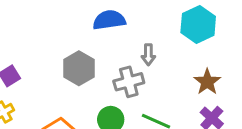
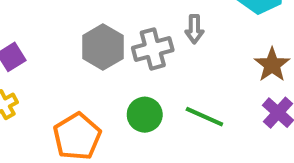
gray cross: (129, 82) -> (153, 49), moved

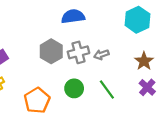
gray arrow: (194, 29) -> (101, 55), moved, turned 72
green line: (204, 117) -> (107, 90), turned 30

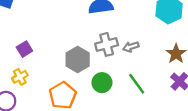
gray hexagon: (51, 51) -> (78, 59), moved

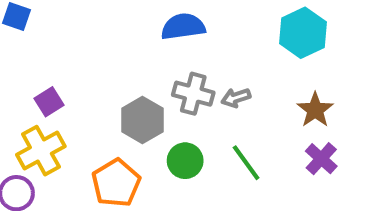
gray cross: (107, 44) -> (193, 94), turned 30
yellow cross: (20, 77) -> (41, 151), size x1.6

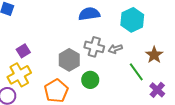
cyan hexagon: (303, 33) -> (132, 20), moved
purple cross: (321, 159) -> (157, 90), moved
green line: (246, 163) -> (136, 72), moved

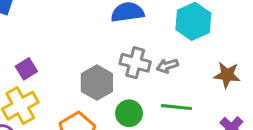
brown star: (154, 55) -> (227, 75), turned -30
green line: (136, 72) -> (176, 107), moved, turned -48

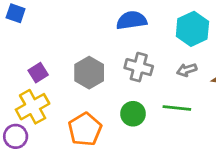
gray arrow: (167, 66) -> (187, 70), moved
gray hexagon: (97, 83) -> (89, 73), moved

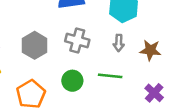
gray arrow: (187, 70) -> (119, 43), turned -70

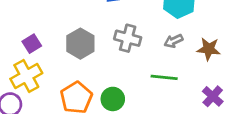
gray arrow: (119, 43) -> (174, 41), turned 63
green circle: (72, 81) -> (113, 99), moved

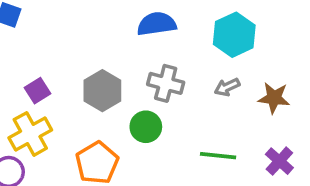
green line: (164, 77) -> (218, 156), moved
green circle: (113, 99) -> (146, 127), moved

